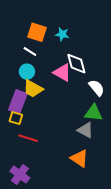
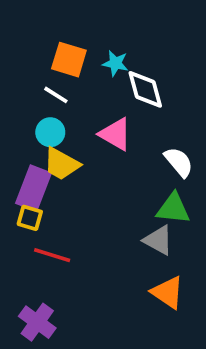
white diamond: (76, 64) -> (145, 89), moved
orange triangle: (79, 158) -> (168, 292), moved

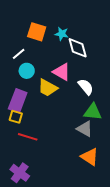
white line: (56, 95) -> (19, 54), moved, turned -72
white semicircle: (179, 162) -> (86, 87), moved
yellow trapezoid: (61, 164) -> (48, 88), moved

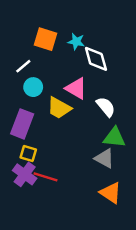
yellow square: (16, 117) -> (28, 153), moved
red line: (28, 137) -> (45, 177), moved
purple cross: (20, 173) -> (25, 174), moved

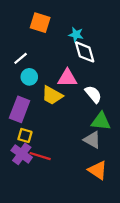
orange square: (45, 39) -> (40, 23), moved
cyan star: (76, 42) -> (76, 35), moved
pink triangle: (76, 88) -> (67, 78), turned -30

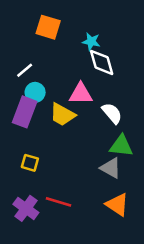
purple rectangle: (20, 109) -> (25, 112), moved
purple cross: (22, 154) -> (26, 208), moved
red line: (40, 156) -> (59, 202), moved

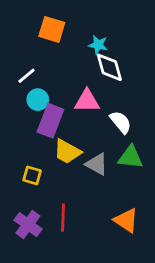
purple rectangle: (25, 112) -> (50, 121), moved
yellow trapezoid: (62, 115) -> (67, 152), moved
gray triangle: (111, 168) -> (97, 164), moved
red line: (59, 202) -> (63, 218), turned 75

